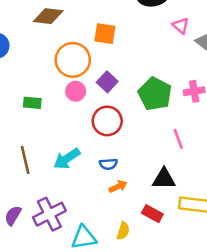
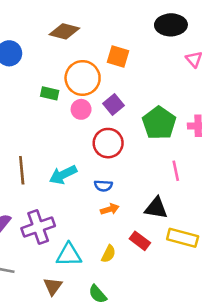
green rectangle: (32, 103) -> (50, 93), moved

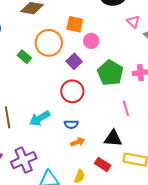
green rectangle: (50, 93) -> (24, 57), turned 32
pink circle: (81, 109) -> (91, 41), moved

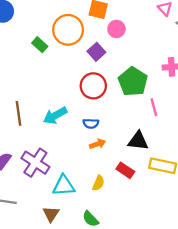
green pentagon: (110, 73) -> (133, 82), moved
purple cross: (24, 160) -> (35, 163), turned -35

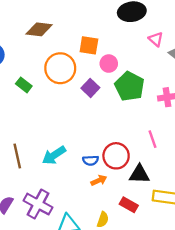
green rectangle: (40, 45) -> (24, 85), moved
green pentagon: (133, 82) -> (130, 86), moved
red circle: (93, 86) -> (116, 156), moved

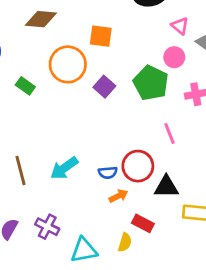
pink circle: (109, 64) -> (174, 57), moved
pink line: (152, 139) -> (170, 134), moved
purple cross: (38, 204) -> (47, 227), size x0.7
red rectangle: (129, 205) -> (143, 223), moved

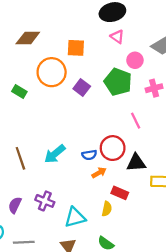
pink triangle: (180, 26) -> (117, 37), moved

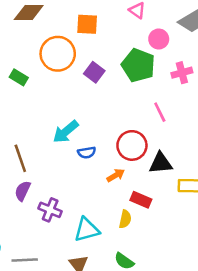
cyan arrow: (55, 154) -> (66, 132), moved
blue semicircle: (89, 155) -> (87, 152), moved
purple semicircle: (15, 205) -> (23, 191), moved

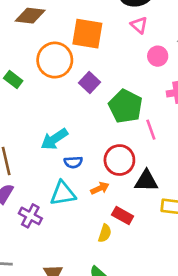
orange square: (87, 24) -> (87, 34), size x1.4
green pentagon: (138, 65) -> (125, 106), moved
cyan triangle: (87, 230) -> (63, 193), moved

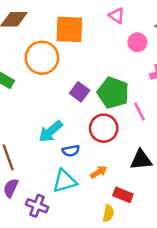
purple square: (89, 82) -> (80, 92), moved
red circle: (119, 160) -> (104, 128), moved

